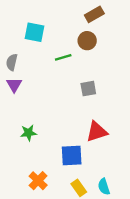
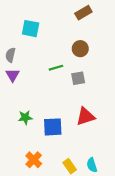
brown circle: (87, 41) -> (80, 49), moved
green line: (63, 57) -> (56, 68), moved
blue square: (72, 156) -> (53, 127), moved

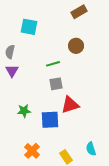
gray square: (78, 78) -> (56, 84), moved
red triangle: (86, 116) -> (70, 105), moved
cyan semicircle: (92, 165) -> (91, 149), moved

